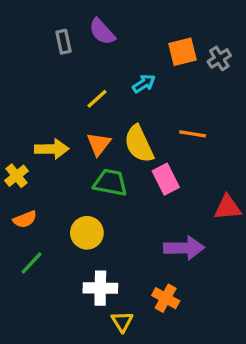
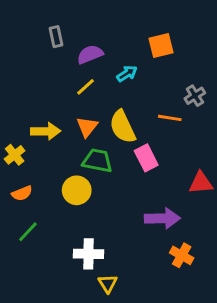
purple semicircle: (102, 32) -> (90, 54), moved, turned 110
gray cross: (219, 58) -> (195, 96), moved
yellow circle: (87, 233) -> (77, 190), moved
orange cross: (166, 298) -> (182, 255), moved

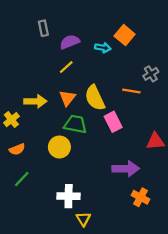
orange square: (161, 45) -> (125, 35), turned -36
cyan arrow: (127, 74) -> (103, 48), moved, turned 42

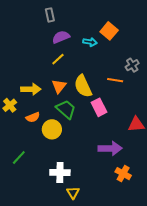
gray rectangle: (43, 28) -> (50, 15), moved
green trapezoid: (75, 124) -> (66, 109), turned 30
orange semicircle: (17, 149) -> (33, 117), moved

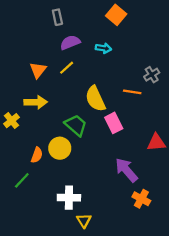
orange square: (109, 31) -> (116, 15), moved
orange triangle: (59, 86) -> (38, 70), moved
orange semicircle: (33, 117) -> (37, 155), moved, turned -48
purple arrow: (110, 148) -> (126, 170), turned -130

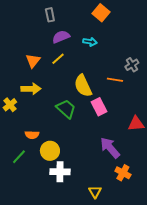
yellow circle: (60, 148) -> (50, 151), moved
orange semicircle: (37, 155) -> (32, 135), turned 72
yellow triangle: (84, 221) -> (95, 192), moved

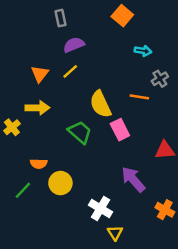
cyan arrow: (90, 42) -> (143, 51), moved
white cross: (60, 172) -> (100, 209), moved, turned 30
orange cross: (123, 173) -> (165, 210), moved

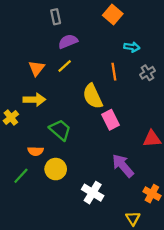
orange line: (139, 97) -> (114, 72), moved, turned 72
green trapezoid: (80, 132) -> (60, 130), moved
yellow triangle: (115, 233) -> (133, 218), moved

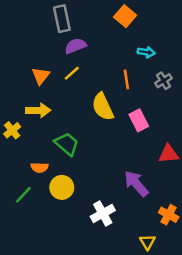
gray rectangle: (56, 17) -> (62, 19), size x1.5
pink rectangle: (111, 120) -> (139, 120), moved
white cross: (93, 193) -> (103, 213), turned 30

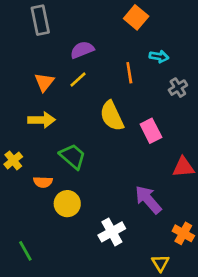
gray rectangle: (62, 19) -> (40, 20), moved
orange line: (126, 79) -> (129, 73), moved
yellow cross: (12, 130) -> (13, 160), moved
green line: (23, 195) -> (25, 251), moved, turned -72

